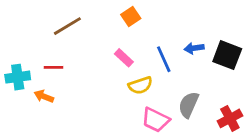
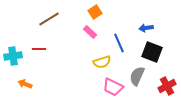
blue arrow: (194, 48) -> (146, 28), moved
black square: (227, 55) -> (152, 52), moved
pink rectangle: (124, 58) -> (90, 32), moved
orange arrow: (44, 96) -> (25, 84), moved

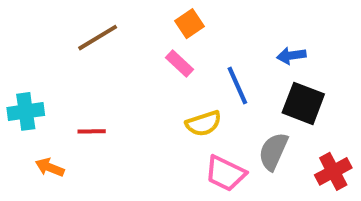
red line: (39, 49) -> (92, 131), moved

